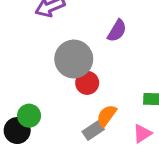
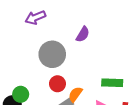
red circle: (87, 83) -> (57, 84), moved

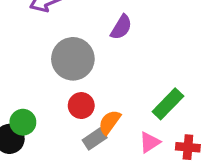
green rectangle: (112, 83) -> (168, 104), turned -48

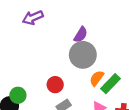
gray circle: (73, 59) -> (83, 55), moved
orange semicircle: (110, 122) -> (97, 78), moved

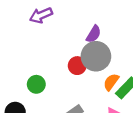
red circle: (55, 85) -> (77, 66), moved
green circle: (18, 95) -> (36, 84), moved

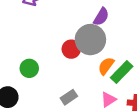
purple semicircle: (94, 34) -> (101, 17), moved

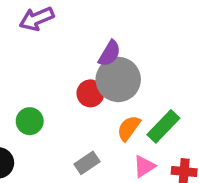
purple semicircle: (101, 17) -> (110, 53), moved
orange semicircle: (106, 66) -> (129, 128), moved

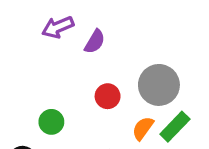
purple semicircle: (110, 53) -> (95, 42), moved
gray circle: (118, 79) -> (159, 85), moved

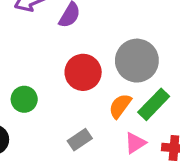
red circle: (108, 96) -> (83, 72), size x1.4

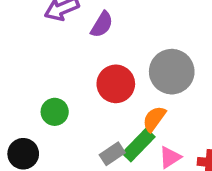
green rectangle: (154, 104) -> (139, 145), moved

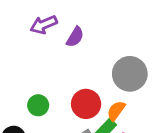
red circle: (116, 84) -> (86, 104), moved

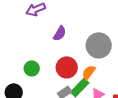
purple semicircle: (75, 37) -> (60, 33), moved

